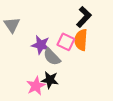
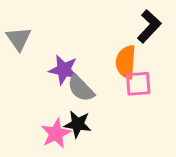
black L-shape: (84, 17) -> (149, 26), moved
pink square: (66, 42) -> (138, 84), moved, turned -30

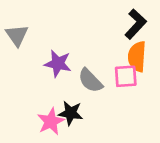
orange semicircle: (126, 62) -> (137, 57), moved
gray semicircle: (81, 88) -> (90, 81), moved

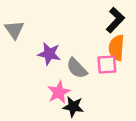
black star: (71, 113) -> (73, 107), moved
pink star: (51, 121) -> (59, 92), moved

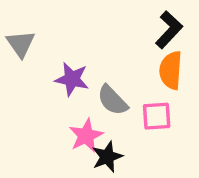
pink square: (107, 65) -> (157, 116), moved
black star: (73, 107) -> (107, 157), turned -30

